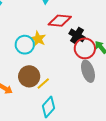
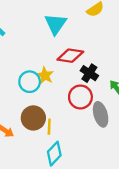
red circle: (85, 48) -> (80, 97), moved
yellow line: (43, 83) -> (49, 127), turned -48

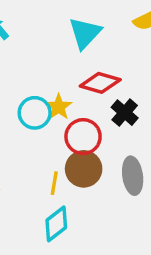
red circle: (80, 97) -> (83, 137), moved
brown circle: (33, 118) -> (84, 169), moved

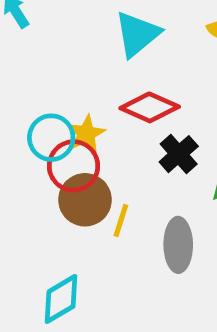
red circle: (83, 137) -> (73, 166), moved
brown circle: (84, 169) -> (85, 200), moved
yellow line: (54, 183) -> (121, 221), moved

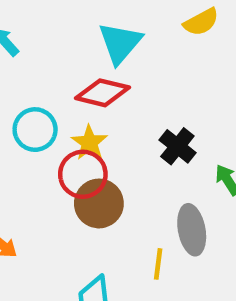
red diamond: (150, 107) -> (102, 93), moved
cyan circle: (51, 138) -> (35, 130), moved
yellow line: (121, 221) -> (158, 264), moved

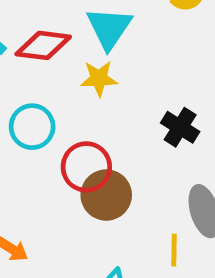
red diamond: (102, 93) -> (43, 45), moved
yellow star: (89, 143) -> (99, 79), moved, turned -30

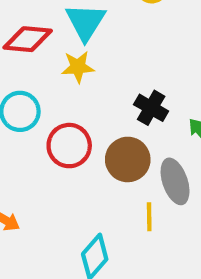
brown circle: (106, 195) -> (128, 159), moved

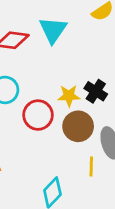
yellow star: (78, 67) -> (69, 96), moved

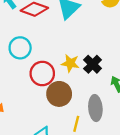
brown circle: (78, 126) -> (59, 94), moved

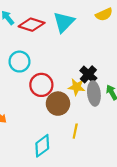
yellow star: (70, 63) -> (77, 87), moved
gray ellipse: (95, 108) -> (94, 93), moved

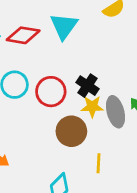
black cross: (88, 74) -> (88, 86), moved
red circle: (41, 85) -> (51, 92), moved

